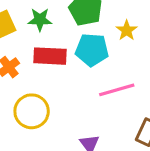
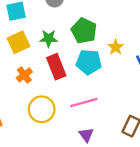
red rectangle: (50, 56) -> (56, 67), turned 65
pink line: (117, 90) -> (84, 103), moved

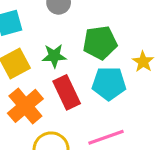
green pentagon: (84, 31) -> (100, 43), turned -30
orange cross: (24, 75) -> (25, 106), size x1.6

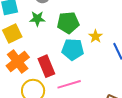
green star: (54, 56) -> (37, 19), moved
red rectangle: (67, 92) -> (46, 66), moved

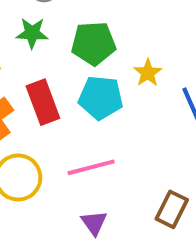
red rectangle: (46, 66) -> (43, 102), moved

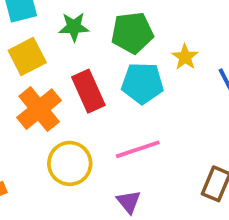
purple triangle: (94, 223) -> (129, 202), moved

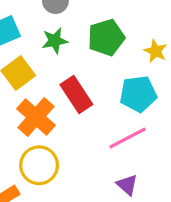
cyan pentagon: (142, 83) -> (138, 94), moved
yellow circle: (70, 163) -> (39, 165), moved

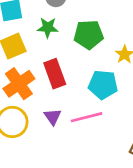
purple triangle: (127, 185) -> (53, 117), moved

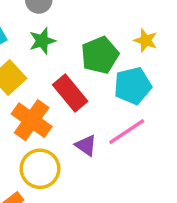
green pentagon: (89, 35) -> (100, 55), moved

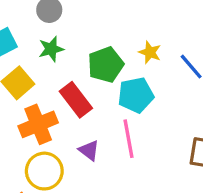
orange cross: (32, 120) -> (38, 124), turned 30
pink line: (127, 132) -> (128, 139), turned -69

